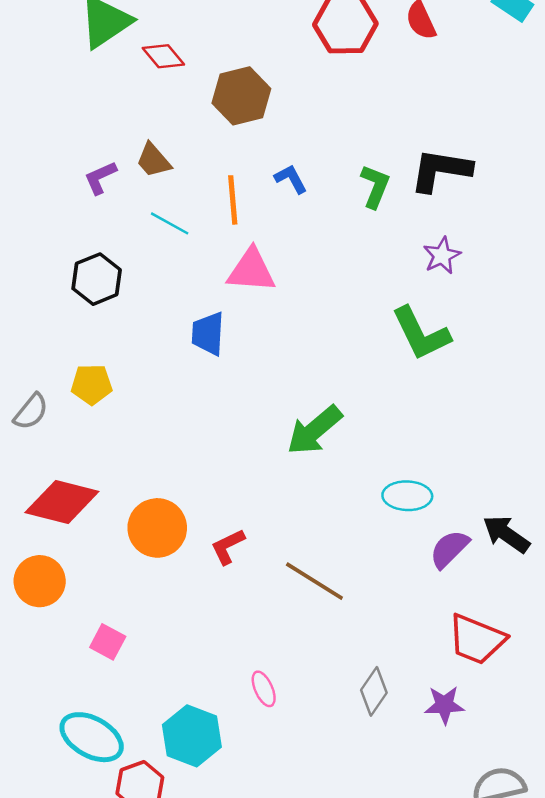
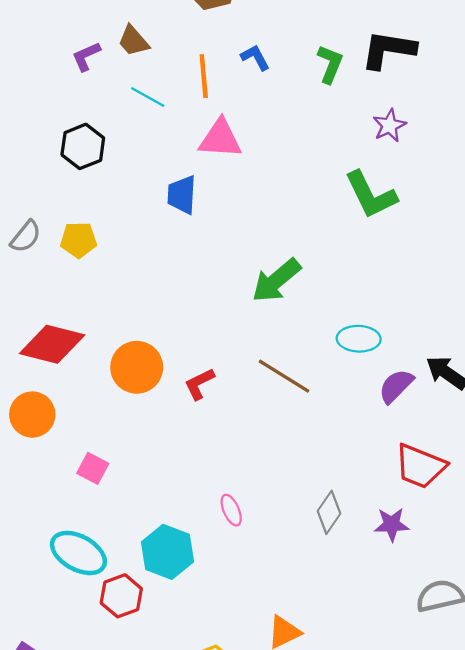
gray semicircle: (31, 412) -> (26, 237), moved
brown line: (314, 581) -> (284, 376), moved

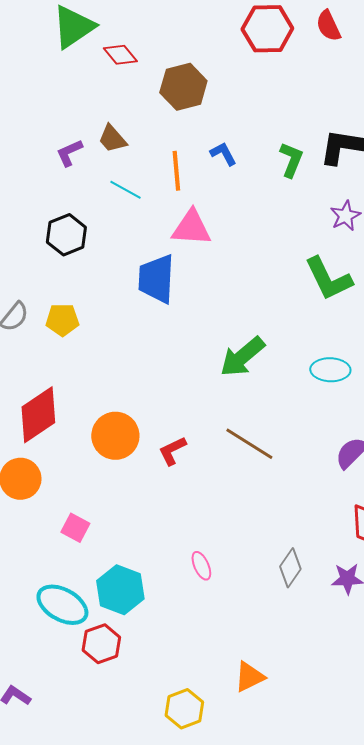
blue trapezoid: (182, 195) -> (156, 279), size x1.4
cyan ellipse: (359, 339) -> (330, 370), moved
red diamond: (52, 344) -> (38, 415), turned -48
cyan hexagon: (167, 552) -> (120, 590), moved

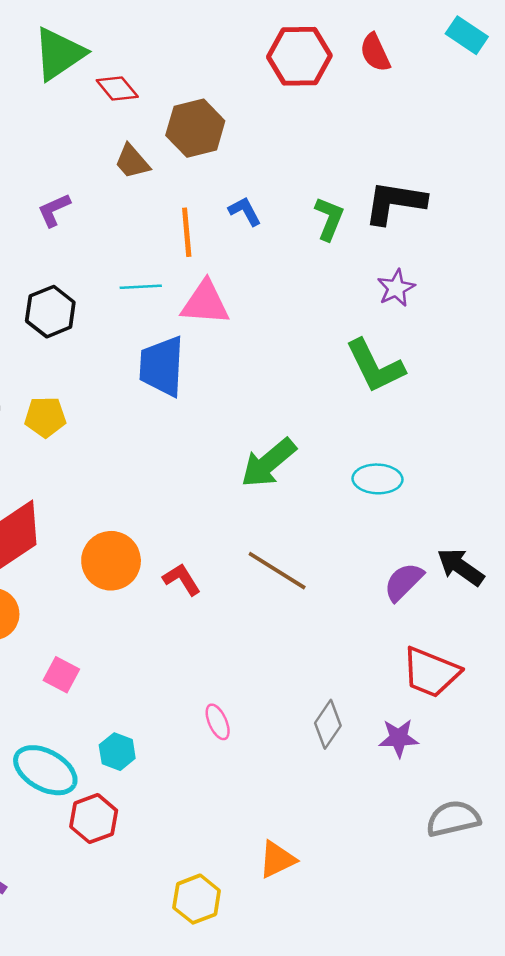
brown trapezoid: (112, 139) -> (132, 162), moved
cyan line: (125, 190) -> (141, 287), moved, turned -32
red L-shape: (172, 451) -> (182, 579), turned 84
cyan hexagon: (120, 590) -> (117, 752), size x0.6

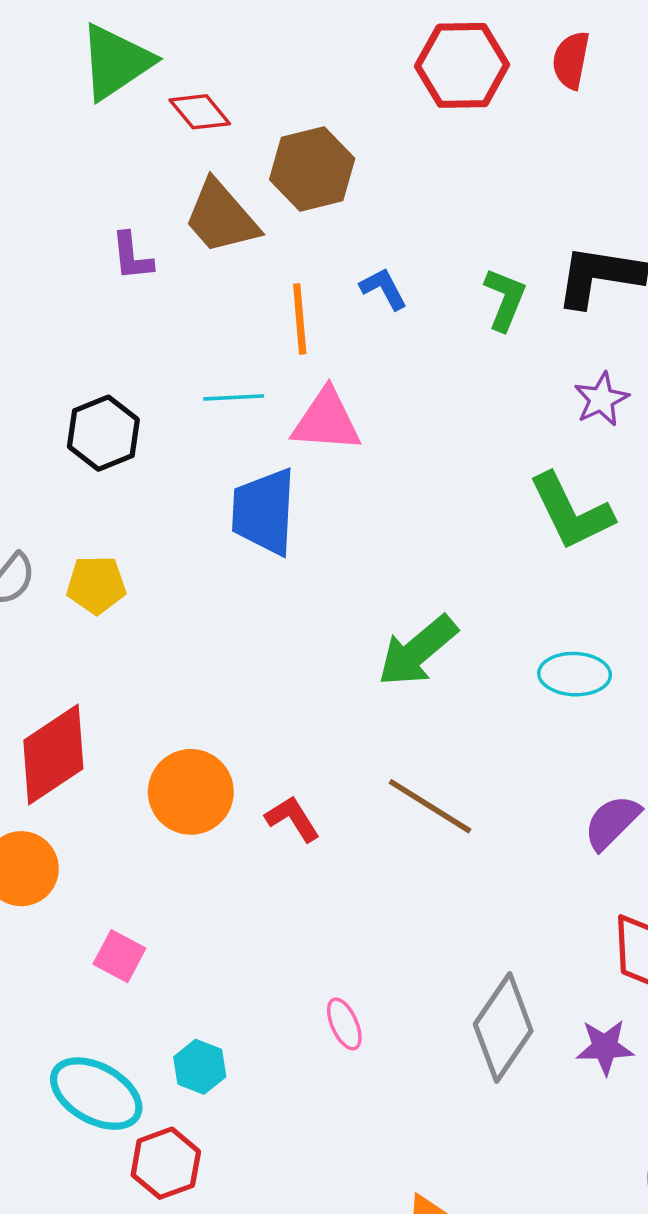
red semicircle: (375, 53) -> (571, 60), turned 36
brown trapezoid: (132, 162) -> (221, 217), size x1.5
purple L-shape: (54, 210) -> (132, 256), moved, turned -72
gray diamond: (328, 724) -> (503, 1028), size x1.5

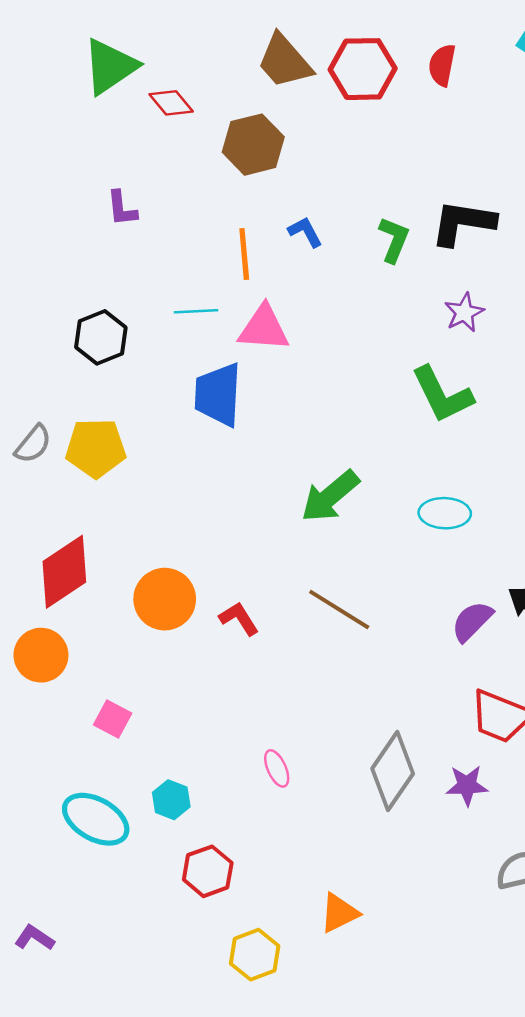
brown trapezoid: (221, 217) -> (285, 61), moved
yellow pentagon: (96, 585) -> (96, 448), size x1.4
red hexagon: (166, 1163) -> (208, 871), moved

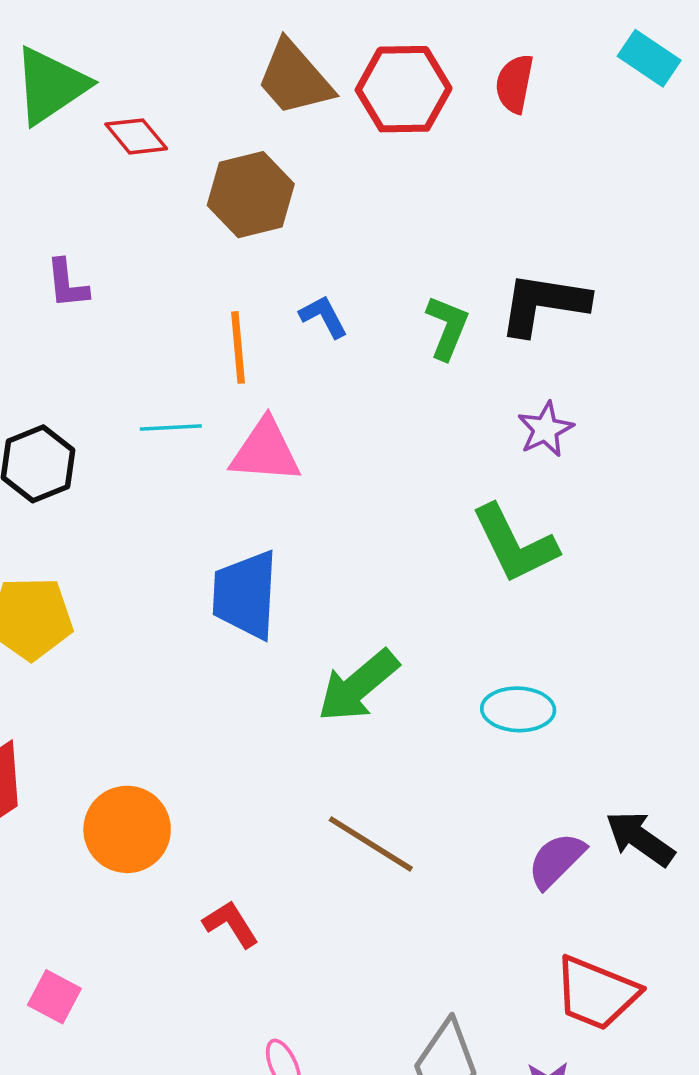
blue trapezoid: (218, 395) -> (245, 595), moved
red L-shape: (239, 619) -> (231, 924), moved

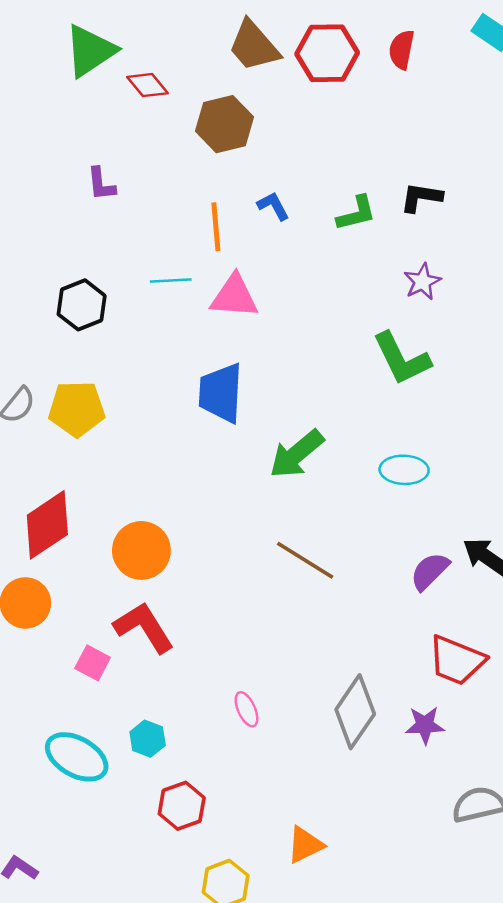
black L-shape: (544, 304) -> (421, 197), size x0.7
green L-shape: (447, 327) -> (356, 213), turned 54
red L-shape: (231, 924) -> (144, 627), moved, size x1.6

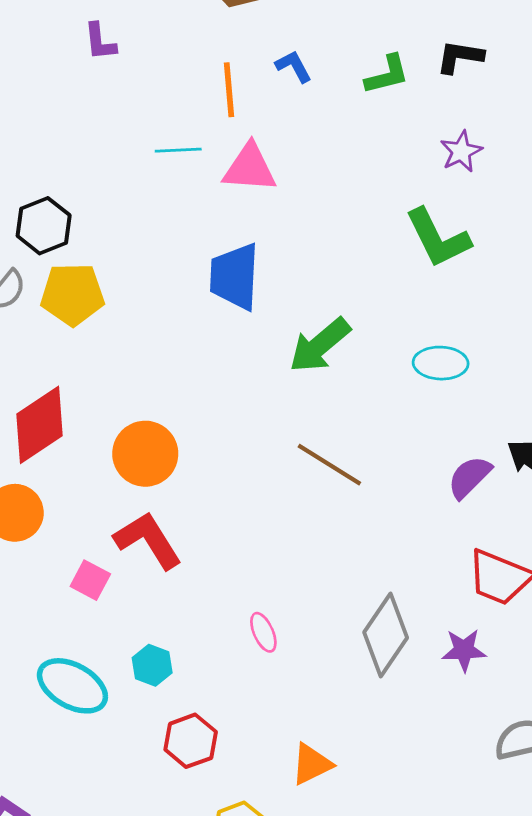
black hexagon: (82, 305) -> (44, 226), moved
orange triangle: (305, 845) -> (311, 764), moved

